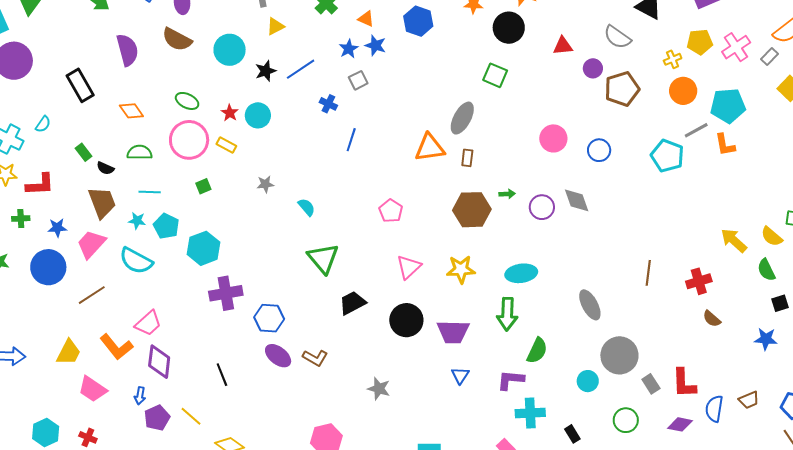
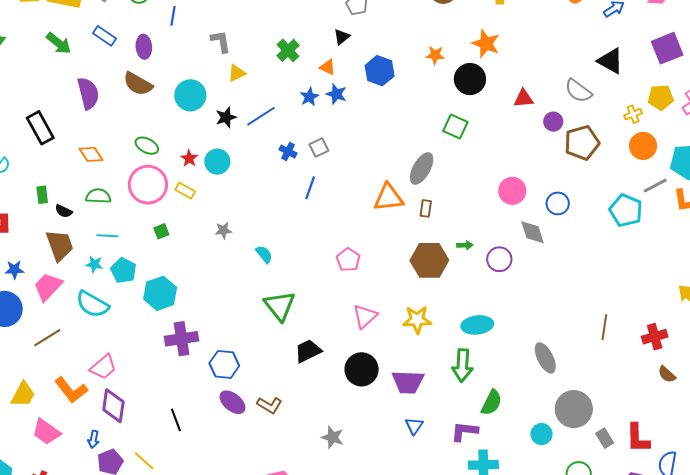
gray square: (358, 80) -> (319, 148), moved
green rectangle: (84, 152) -> (42, 195), turned 30
gray diamond: (577, 200) -> (533, 232), moved

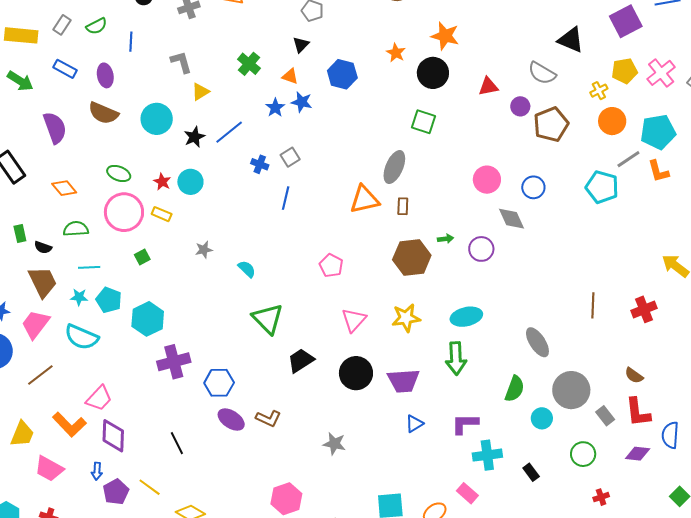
orange star: (435, 55) -> (396, 53), turned 30
brown semicircle: (667, 374) -> (634, 375), moved
green semicircle: (492, 403) -> (515, 389), moved
blue triangle: (414, 426) -> (414, 424), turned 30

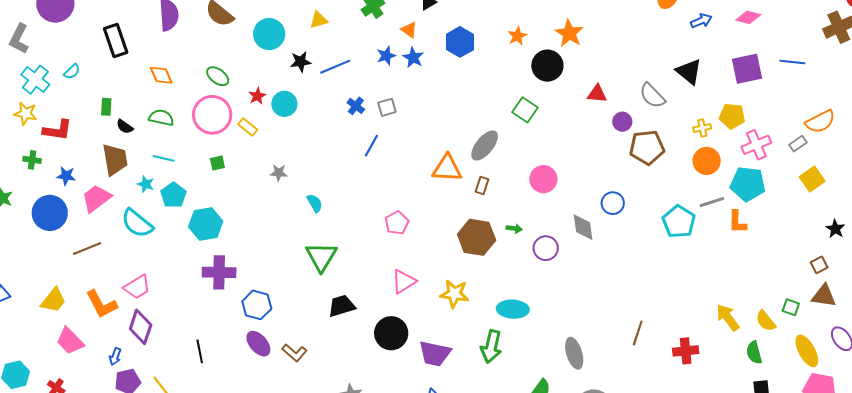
pink cross: (661, 73) -> (756, 145), moved
pink circle: (487, 180) -> (543, 179), moved

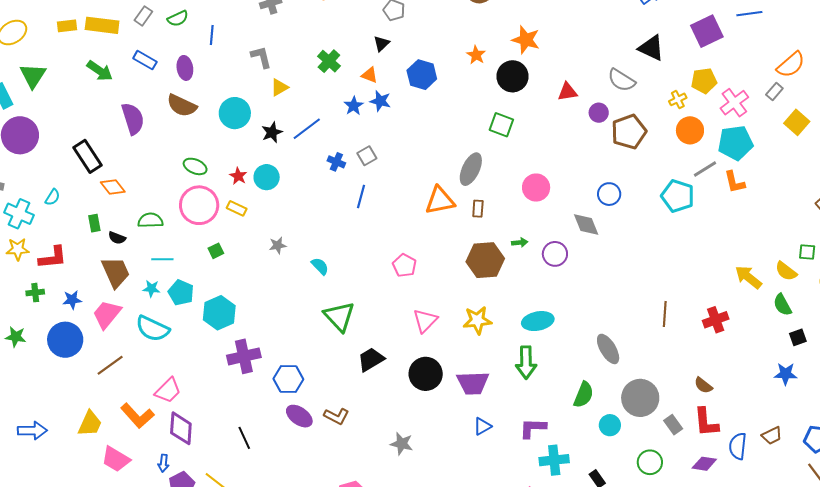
orange diamond: (161, 75) -> (113, 187), moved

